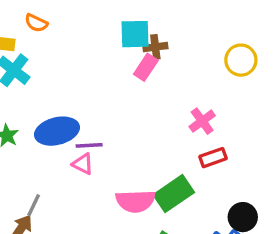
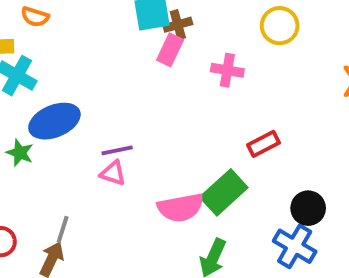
pink cross: (202, 121) -> (227, 70), moved, turned -36
blue ellipse: (57, 131) -> (54, 121), moved

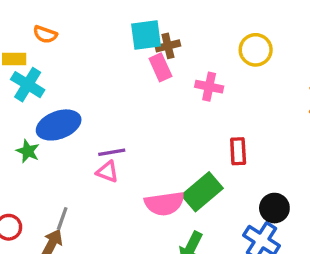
pink rectangle: (170, 50) -> (160, 67), turned -52
red rectangle: (264, 144) -> (238, 151), turned -68

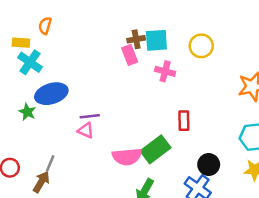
orange semicircle: (45, 34) -> (45, 26), turned 84
cyan square: (146, 35) -> (156, 40), moved

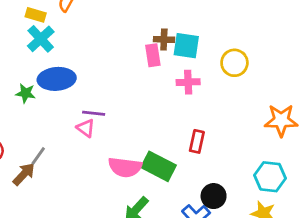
pink cross: (165, 71) -> (188, 82), turned -30
green star: (27, 112) -> (26, 93), turned -30
green rectangle: (156, 149) -> (158, 166), turned 52

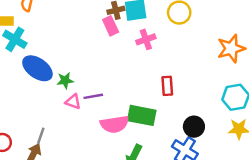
blue ellipse: (57, 79) -> (37, 68), turned 56
green star: (26, 93) -> (65, 80), moved
purple line: (94, 113) -> (93, 96), moved

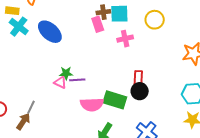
blue ellipse: (37, 68) -> (50, 32), moved
green star: (65, 80) -> (66, 73), moved
black circle: (194, 127) -> (140, 91), moved

